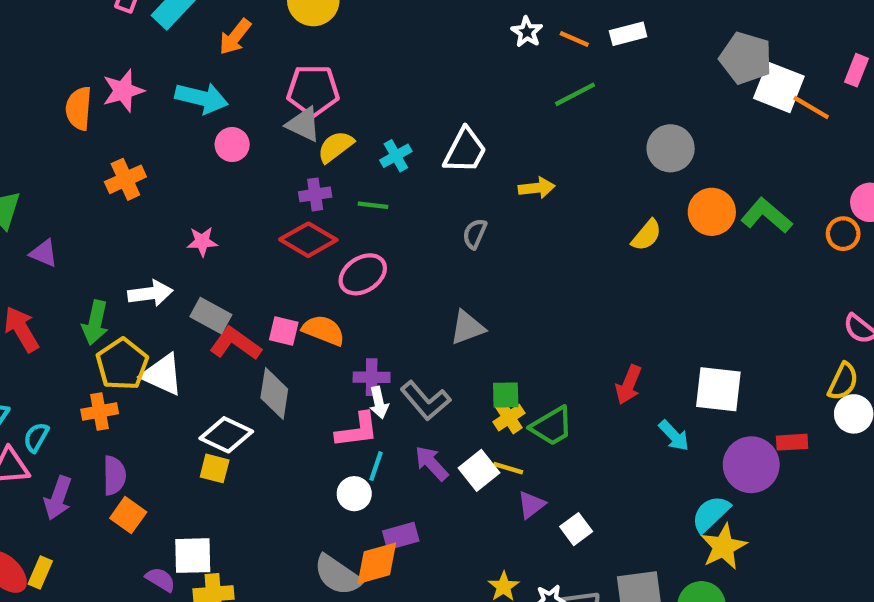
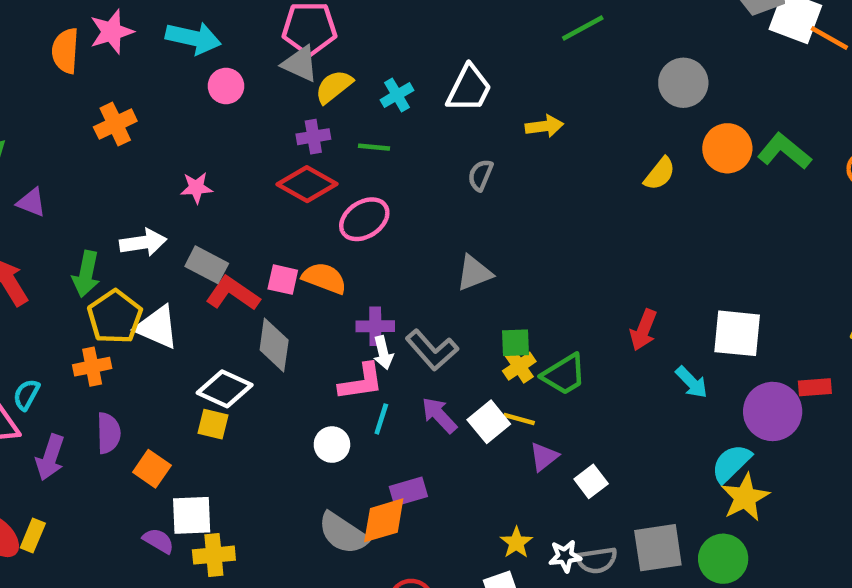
white circle: (354, 494) -> (332, 445), moved
orange square: (128, 515) -> (152, 469), moved

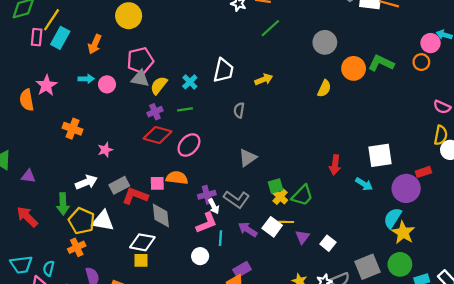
cyan arrow: (193, 38) -> (86, 79), size x0.6
pink circle: (226, 86) -> (107, 84), moved
orange cross: (115, 124) -> (73, 129), moved, turned -30
gray rectangle: (207, 265) -> (119, 185), turned -42

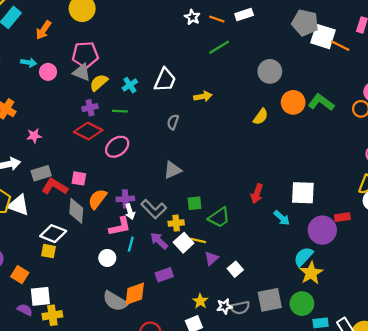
orange semicircle: (177, 178) -> (97, 199), moved, turned -70
yellow cross: (280, 197) -> (176, 223), moved, turned 32
purple rectangle: (242, 269) -> (164, 275), moved

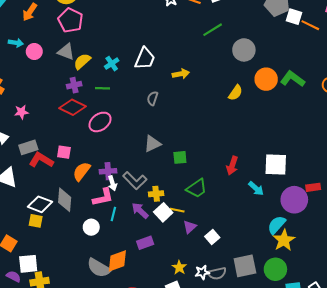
white square: (323, 36) -> (294, 17), size x0.7
green line: (219, 47) -> (213, 30), moved
pink pentagon: (85, 55) -> (70, 20), moved, turned 30
green square: (194, 203) -> (180, 157), moved
gray diamond: (76, 211) -> (65, 200), moved

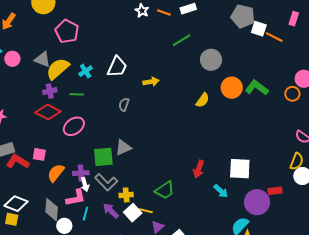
pink pentagon: (70, 20) -> (67, 31), moved
yellow semicircle: (82, 61) -> (58, 69), size x1.4
green square: (180, 157) -> (103, 157), moved, size x1.5
gray diamond: (65, 200) -> (52, 210), moved

